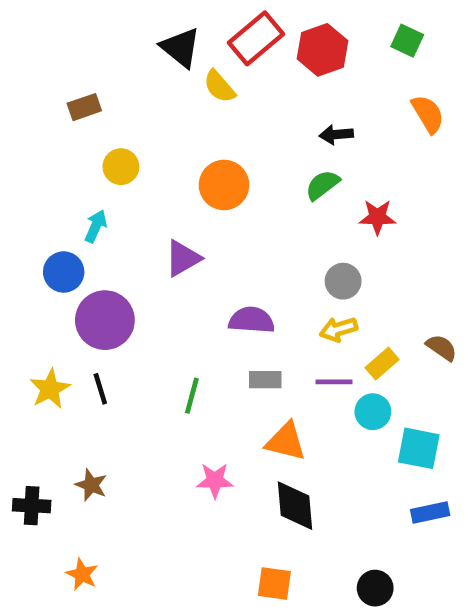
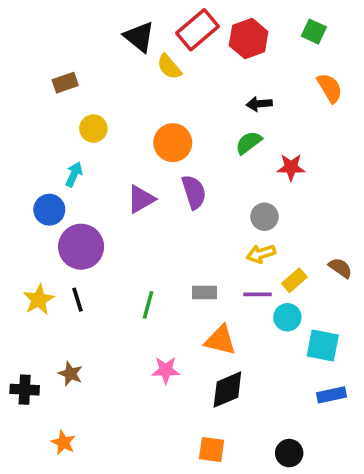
purple semicircle: (251, 320) -> (194, 192), moved, turned 68
black diamond: (295, 506) -> (227, 390), turned 72

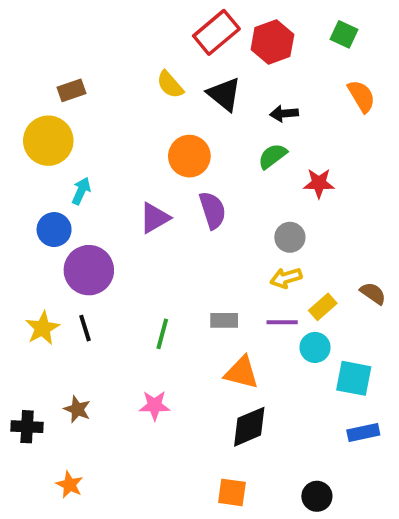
black triangle: (139, 37) -> (224, 94), moved
yellow semicircle: (169, 67) -> (170, 85), moved
yellow circle: (93, 129) -> (48, 141), moved, size x1.6
pink star: (166, 370) -> (155, 405), moved

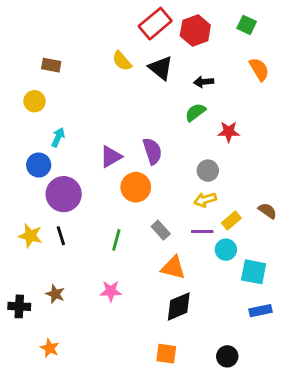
brown rectangle: (71, 90) -> (51, 65), turned 30
yellow circle: (48, 141) -> (35, 101), size x0.6
orange circle: (189, 156) -> (136, 187), moved
gray rectangle: (224, 320) -> (161, 230), turned 48
yellow star: (42, 328) -> (30, 236), turned -30

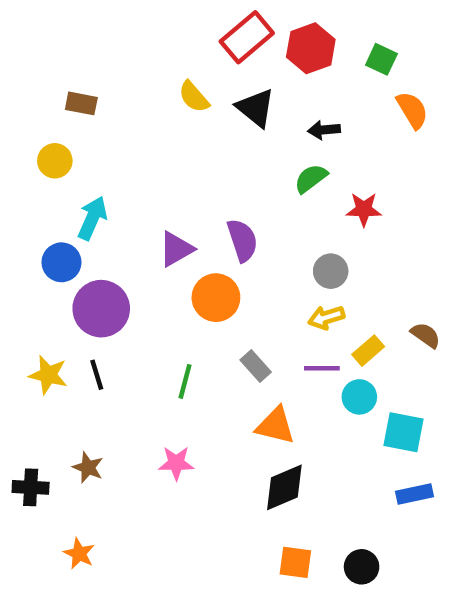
green square: (247, 25) -> (381, 59), moved
cyan arrow: (58, 137) -> (92, 218), size x1.4
orange square: (166, 354) -> (295, 562), moved

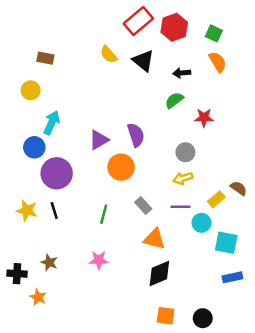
orange semicircle: (412, 110) -> (218, 62), moved
yellow rectangle: (368, 351) -> (216, 199), moved
orange star: (79, 554) -> (38, 297), moved

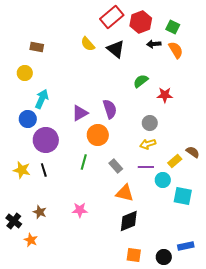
black arrow: (182, 73) -> (154, 44), moved
green line: (104, 214) -> (84, 162), moved
black cross: (17, 274) -> (14, 221), turned 35
blue rectangle: (232, 277) -> (186, 246), moved

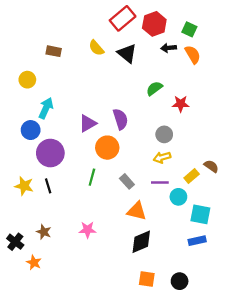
brown rectangle: (37, 47) -> (54, 51), moved
blue rectangle: (186, 246) -> (197, 241), moved

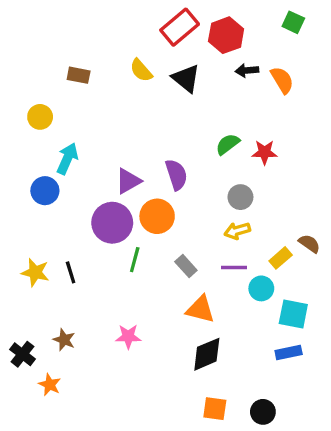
green square: (189, 29) -> (293, 22), moved
green semicircle: (154, 88) -> (228, 144), moved
purple circle: (50, 153) -> (112, 223), moved

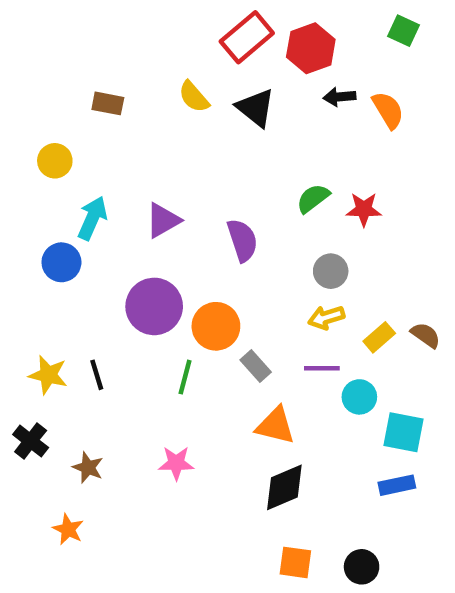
purple triangle: (128, 181) -> (163, 220), moved
orange circle: (157, 216) -> (216, 326), moved
yellow rectangle: (281, 258) -> (379, 337), moved
green line: (135, 260) -> (185, 377), moved
black cross: (22, 354) -> (31, 441), moved

